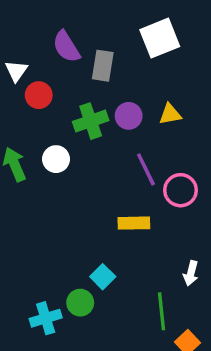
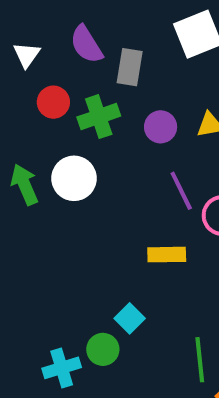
white triangle: (16, 71) -> (27, 55), moved
green cross: (91, 121) -> (99, 117), moved
white circle: (56, 159) -> (74, 178), size x1.4

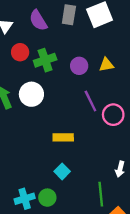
gray rectangle: (130, 67) -> (69, 15), moved
yellow rectangle: (167, 255) -> (63, 137), moved
green circle: (103, 349) -> (47, 198), moved

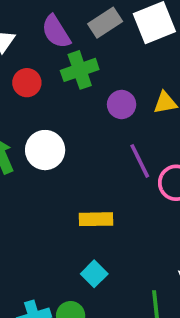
gray rectangle: (69, 15) -> (105, 23), turned 48
green cross: (45, 60) -> (80, 70), moved

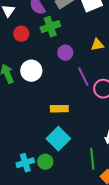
purple circle: (122, 104) -> (65, 53), moved
cyan square: (94, 274) -> (58, 139), size x1.6

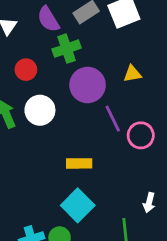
red circle: (21, 34) -> (26, 70), moved
purple circle: (65, 53) -> (88, 85), size x1.6

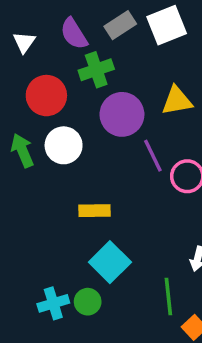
red circle: (26, 70) -> (46, 96), size x1.5
yellow triangle: (132, 74) -> (177, 101), size x1.4
yellow rectangle: (79, 163) -> (94, 211), moved

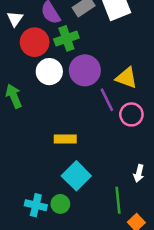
red circle: (46, 96) -> (35, 42), moved
yellow triangle: (177, 101) -> (127, 78), moved, turned 30
white circle: (64, 145) -> (49, 72), moved
cyan cross: (53, 303) -> (36, 205), turned 30

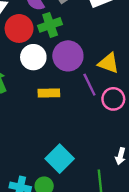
yellow rectangle: (65, 139) -> (49, 93), moved

